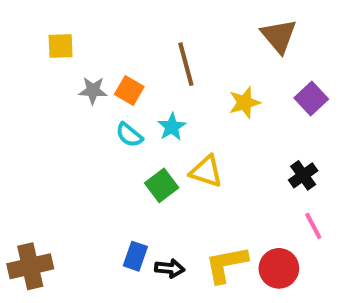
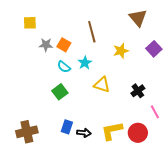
black cross: (303, 175) -> (138, 91), moved
green square: (162, 185) -> (60, 92), moved
brown cross: (30, 266) -> (27, 132), moved

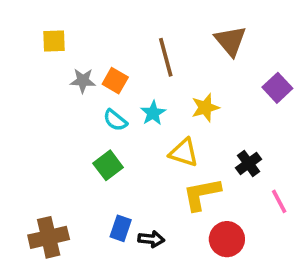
brown triangle: (138, 18) -> (231, 41), moved
yellow star: (121, 51) -> (205, 108), moved
yellow L-shape: (112, 131) -> (202, 194), moved
red circle: (138, 133) -> (227, 239), moved

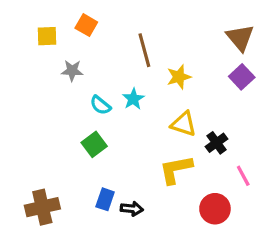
brown triangle: (231, 41) -> (240, 38), moved
orange square: (115, 81) -> (86, 25), moved
yellow star: (205, 108) -> (179, 77), moved
yellow triangle: (184, 153) -> (184, 124), moved
red circle: (227, 239) -> (215, 209), moved

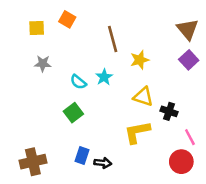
gray star: (72, 71) -> (43, 64), moved
black cross: (217, 143) -> (169, 111), turned -35
red circle: (215, 209) -> (181, 162), moved

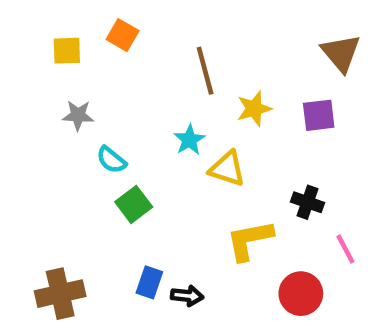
purple square: (189, 60) -> (319, 115), moved, turned 36
cyan semicircle: (78, 82) -> (111, 160), moved
yellow triangle: (143, 97) -> (227, 169), moved
red circle: (181, 162) -> (301, 294), moved

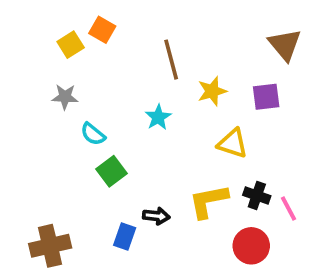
yellow square: (67, 51) -> (71, 45), moved, turned -30
yellow triangle: (227, 169) -> (233, 143), moved
black cross: (308, 202) -> (257, 196), moved
black arrow: (187, 296) -> (156, 216), moved

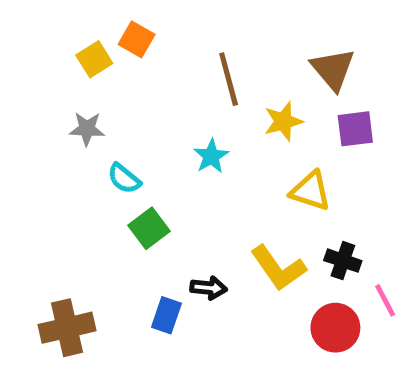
brown triangle: (285, 45) -> (333, 69), moved
yellow L-shape: (208, 201) -> (278, 268), turned -114
pink line: (288, 209) -> (385, 300), moved

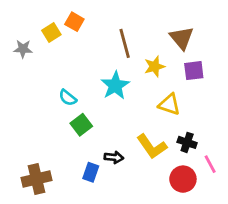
gray star: (87, 129) -> (23, 49), moved
cyan star: (211, 156) -> (115, 85), size x1.5

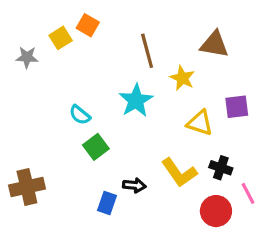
brown triangle: (182, 38) -> (214, 44), turned -40
yellow star: (155, 66) -> (182, 78), turned -30
purple square: (194, 71) -> (237, 107), moved
brown cross: (36, 179) -> (27, 187), moved

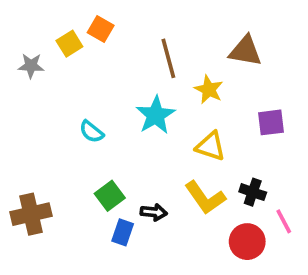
yellow triangle: (200, 123) -> (211, 146), moved
green square: (96, 147) -> (110, 196), moved

